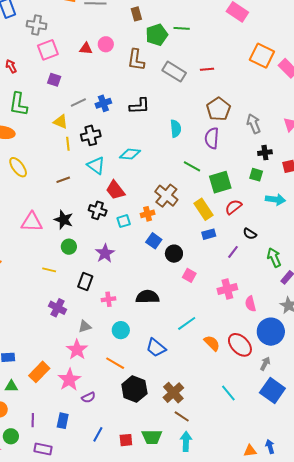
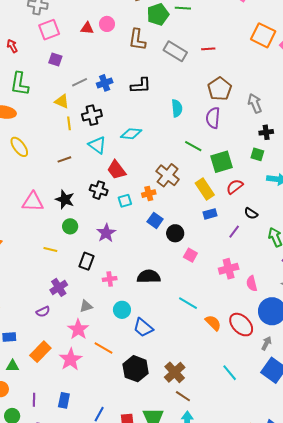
purple cross: (58, 308) -> (59, 287), turned 30
cyan line: (187, 323) -> (188, 303), turned 66
blue trapezoid: (156, 348) -> (143, 328), moved
orange line: (115, 363) -> (103, 348), moved
purple semicircle: (88, 397) -> (43, 312), moved

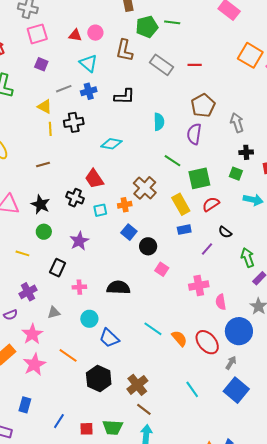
cyan triangle: (97, 145) -> (88, 63), moved
cyan line: (188, 303) -> (153, 329), moved
pink star: (78, 329) -> (32, 334), moved

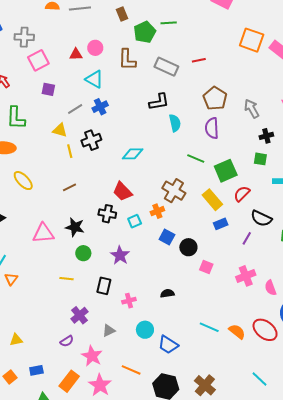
black L-shape: (124, 97) -> (159, 102), moved
black semicircle: (225, 232) -> (261, 218), size x1.5
black semicircle: (118, 288) -> (167, 293), size x0.6

